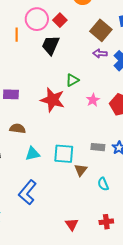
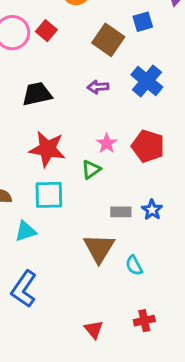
black trapezoid: (51, 45) -> (37, 94), moved, turned 60
purple arrow: (100, 54) -> (98, 87), moved
green triangle: (72, 80) -> (91, 170), moved
cyan square: (64, 154) -> (49, 195), moved
brown triangle: (81, 170) -> (99, 248), size x1.6

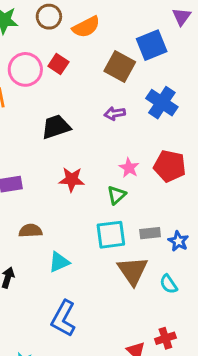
blue square: (143, 22) -> (152, 45), size x1.5
red star: (47, 149) -> (72, 179), size x0.7
cyan square: (49, 195) -> (111, 235), moved
blue star: (152, 210) -> (178, 241), moved
red cross: (144, 321) -> (165, 338), moved

